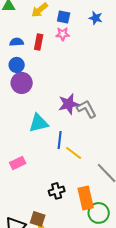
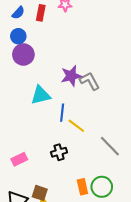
blue semicircle: (17, 42) -> (18, 13), turned 136
pink rectangle: (18, 163) -> (19, 159), moved
black cross: (57, 191) -> (59, 152), moved
orange rectangle: (86, 198) -> (82, 187), moved, size x0.7

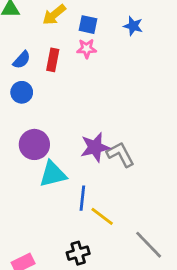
purple circle: (23, 55) -> (34, 144), moved

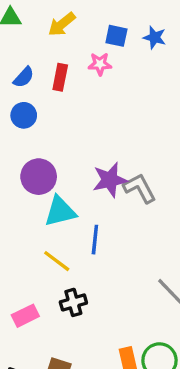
blue square: (88, 25) -> (116, 36), moved
yellow line: (102, 216) -> (57, 261), moved
black cross: (78, 253) -> (73, 302), moved

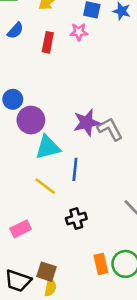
blue semicircle: (24, 77) -> (15, 31), moved
blue circle: (24, 115) -> (13, 99), moved
black cross: (73, 302) -> (76, 219), moved

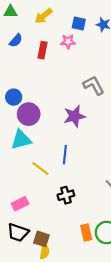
gray L-shape: (110, 129) -> (94, 85), moved
cyan triangle: (48, 147) -> (21, 140), moved
black trapezoid: (18, 281) -> (18, 232), moved

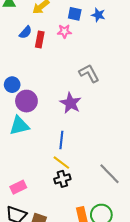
blue semicircle: (16, 41) -> (25, 32), moved
purple star: (74, 116) -> (71, 103), turned -30
yellow line: (40, 169) -> (61, 163), moved

